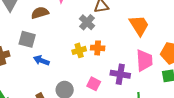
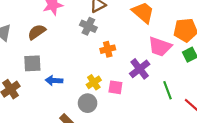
yellow cross: (79, 50) -> (94, 82), moved
pink trapezoid: (144, 60) -> (160, 47), turned 130
purple cross: (120, 74) -> (140, 69), turned -30

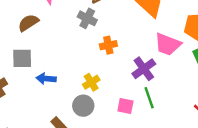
pink square: (115, 87) -> (125, 106), moved
green line: (168, 90) -> (149, 98), moved

